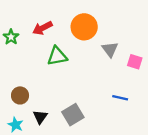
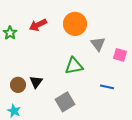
green triangle: (57, 56) -> (74, 66), moved
black triangle: (40, 117) -> (36, 82), moved

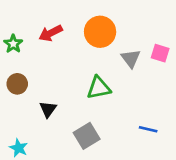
pink square: (120, 55) -> (160, 53), moved
brown circle: (18, 85) -> (17, 84), moved
blue line: (107, 87) -> (148, 129), moved

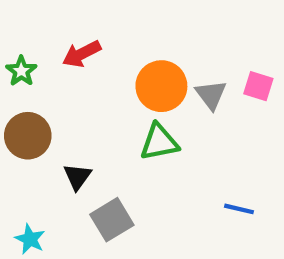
orange circle: (100, 32) -> (161, 86), moved
brown circle: (17, 84) -> (28, 136), size x1.4
gray square: (87, 136) -> (112, 220), moved

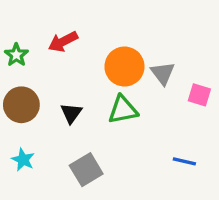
pink square: (258, 86) -> (199, 95), moved
black triangle: (77, 177) -> (71, 113), moved
cyan star: (30, 239) -> (23, 160), moved

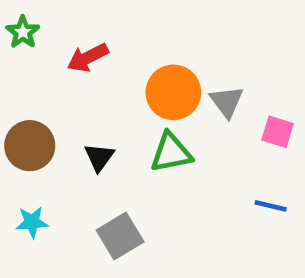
green star: (16, 55) -> (23, 32), moved
cyan star: (23, 160) -> (32, 222), turned -30
blue line: (184, 161) -> (271, 206), moved

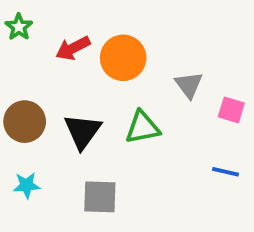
orange circle: (173, 92) -> (123, 58), moved
black triangle: (99, 157) -> (83, 131), size x1.5
gray square: (120, 236) -> (100, 197), turned 33

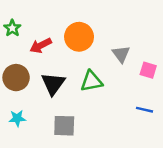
green star: (19, 27) -> (12, 28), moved
red arrow: (73, 48) -> (41, 45), moved

